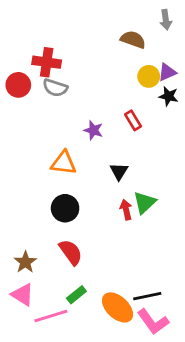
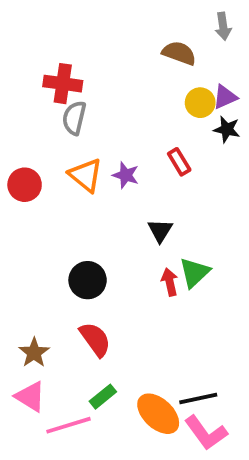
red circle: (18, 85) -> (25, 185), moved
gray semicircle: (55, 88) -> (74, 118), turned 85
orange triangle: (64, 163) -> (86, 175), moved, turned 32

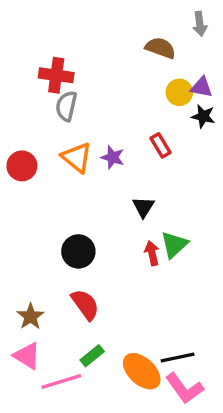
purple triangle: (225, 97) -> (202, 87), turned 35

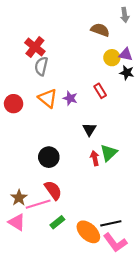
red cross: (56, 75) -> (35, 47), turned 30
pink line: (61, 381) -> (38, 204), moved

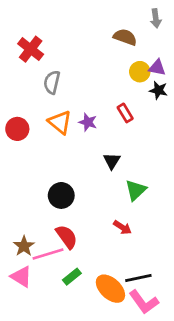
red cross: (35, 47) -> (31, 49), moved
red arrow: (95, 158) -> (122, 227), moved, turned 136

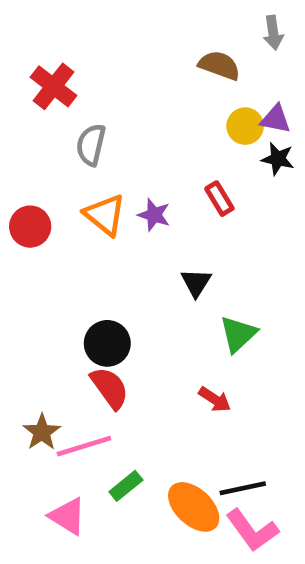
red semicircle: (67, 237) -> (110, 388), moved
pink triangle: (21, 277) -> (68, 516), moved

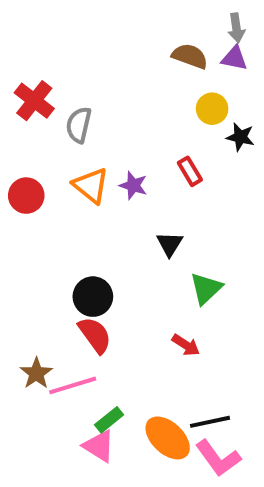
red cross: (54, 86) -> (34, 101), moved
purple triangle: (275, 119) -> (234, 58), moved
pink triangle: (68, 516) -> (99, 446), moved

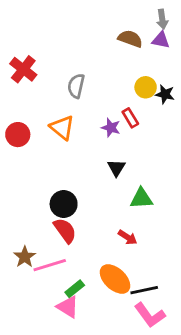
yellow circle: (212, 109) -> (146, 87), moved
gray semicircle: (79, 125) -> (76, 86), moved
purple star: (133, 185) -> (111, 128), moved
green triangle: (206, 288) -> (141, 198), turned 40
orange ellipse: (168, 438) -> (115, 279), moved

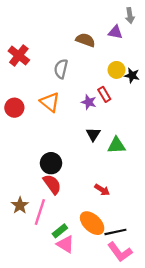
brown semicircle: (130, 39) -> (85, 40), moved
purple triangle: (161, 40) -> (115, 32), moved
green triangle: (141, 198) -> (116, 145), moved
pink line: (50, 265) -> (40, 212), turned -55
pink triangle: (68, 307) -> (65, 244), moved

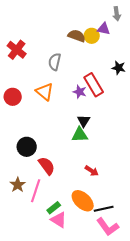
yellow circle: (116, 70) -> (92, 36), moved
red rectangle: (104, 94) -> (94, 85), size x1.6
green triangle: (116, 145) -> (80, 135), moved
black circle: (51, 163) -> (27, 147), moved

